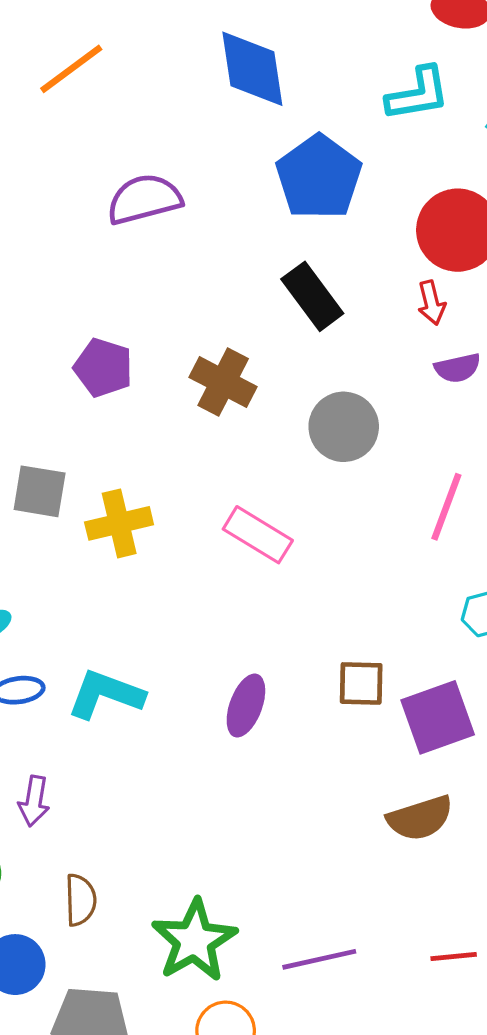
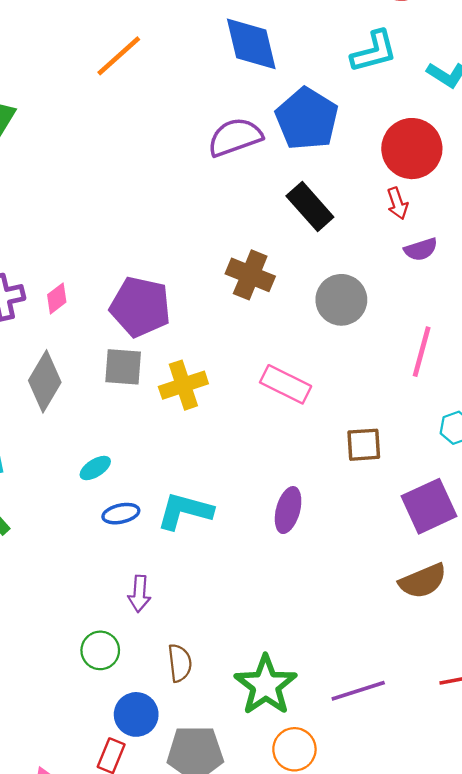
purple semicircle: (144, 199) -> (235, 137), moved
purple pentagon: (103, 368) -> (140, 307), moved, size x1.4
brown square: (361, 683) -> (364, 445), moved

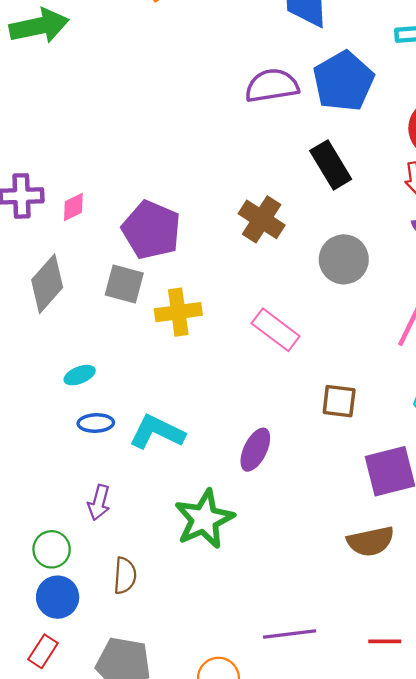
green star: (266, 685) -> (204, 519), moved
blue circle: (136, 714) -> (58, 597), moved

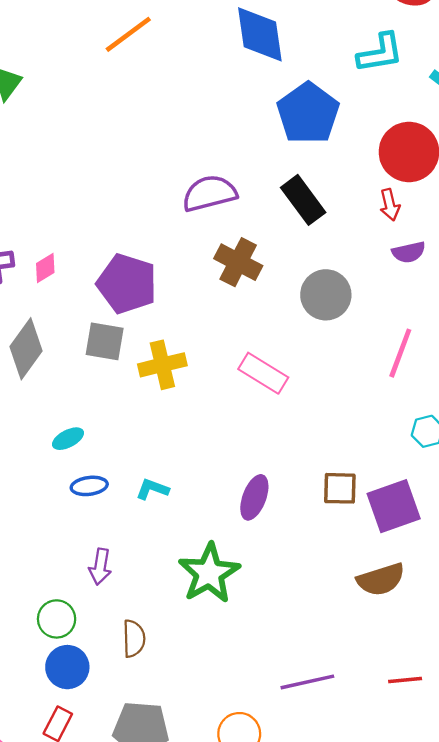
purple semicircle: (272, 86) -> (209, 193), moved
brown square: (339, 401) -> (340, 488), moved
cyan L-shape: (157, 432) -> (152, 489), size x0.6

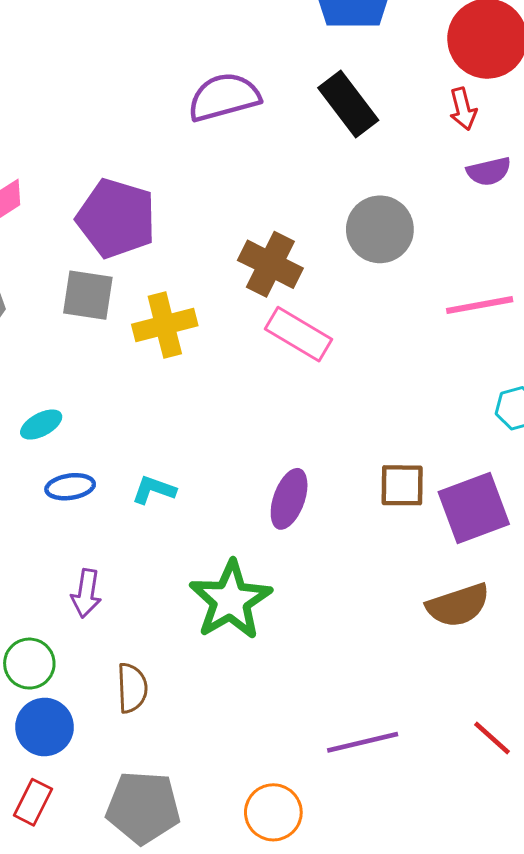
brown cross: (238, 262) -> (270, 264), moved
pink line: (400, 353) -> (480, 305), turned 60
red line: (405, 680) -> (492, 738), turned 48

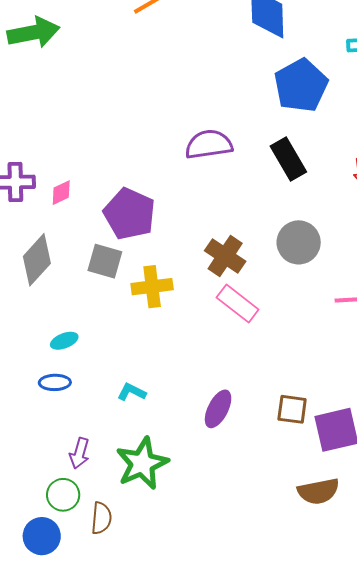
blue ellipse: (70, 487) -> (55, 382), moved
green star: (230, 600) -> (142, 463), moved
green circle: (29, 664) -> (63, 495), moved

